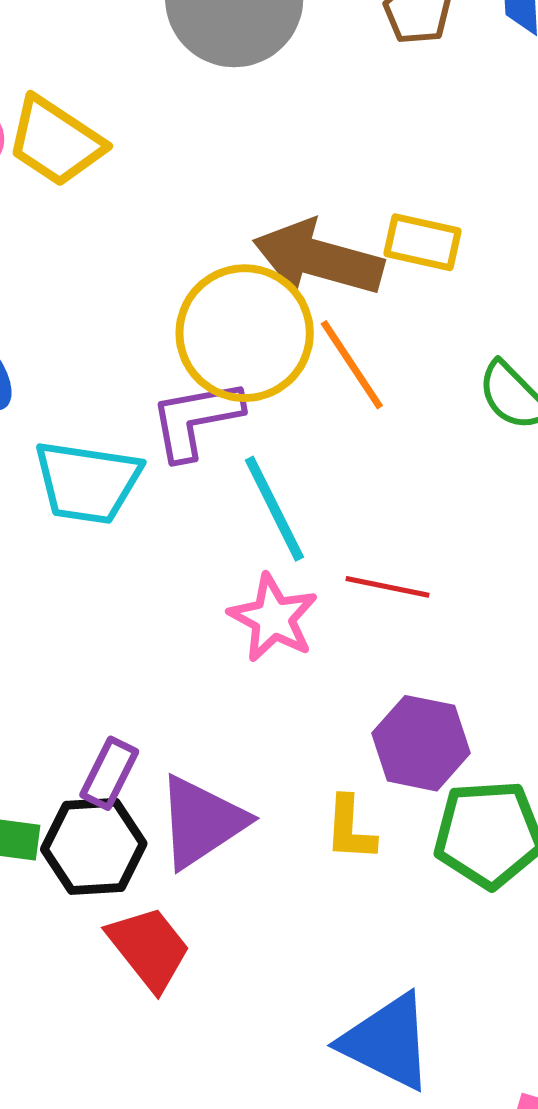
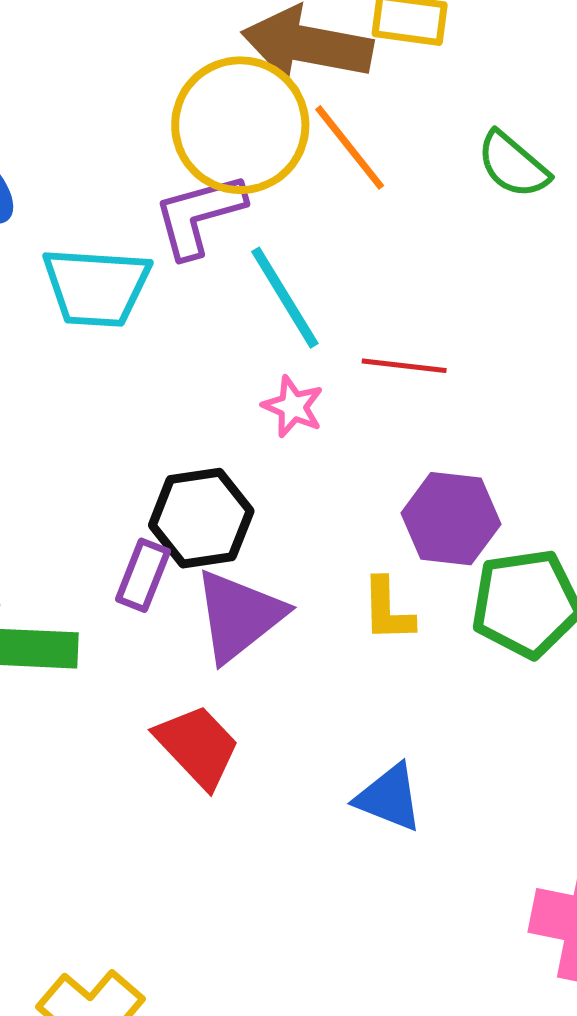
pink star: (273, 618) -> (293, 407), size x0.7
black hexagon: (94, 846) -> (201, 518), moved
blue triangle: (387, 1042) -> (389, 798), moved, size x0.7

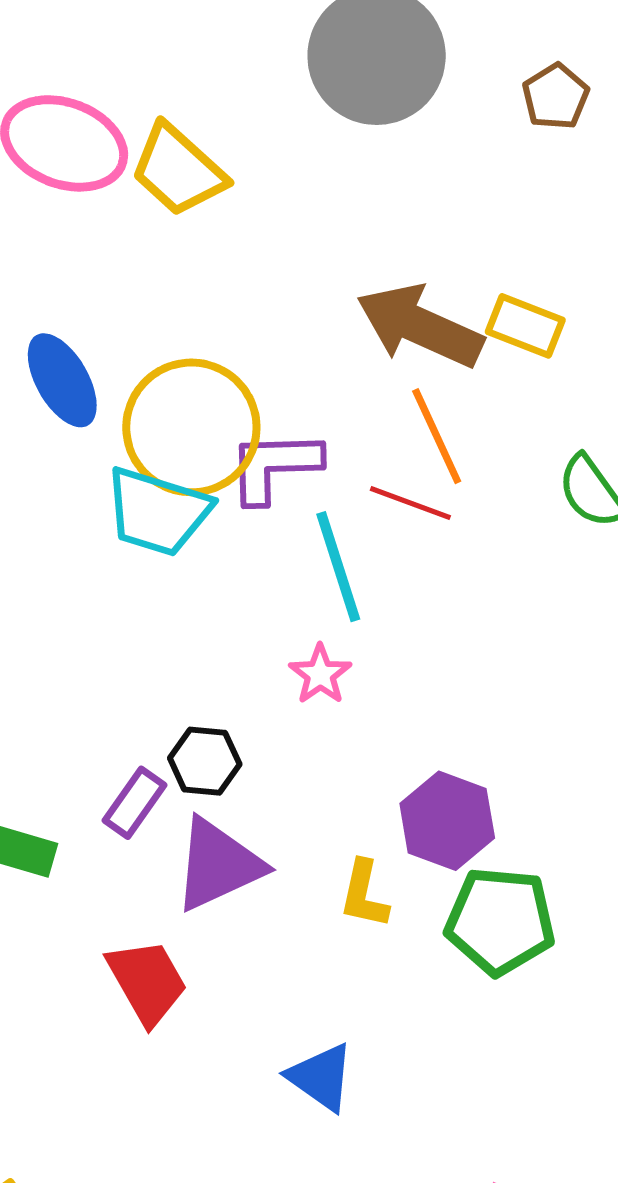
yellow circle: (240, 125) -> (191, 427), moved
red line: (404, 366) -> (410, 503), moved
black hexagon: (201, 518) -> (205, 761), size x0.7

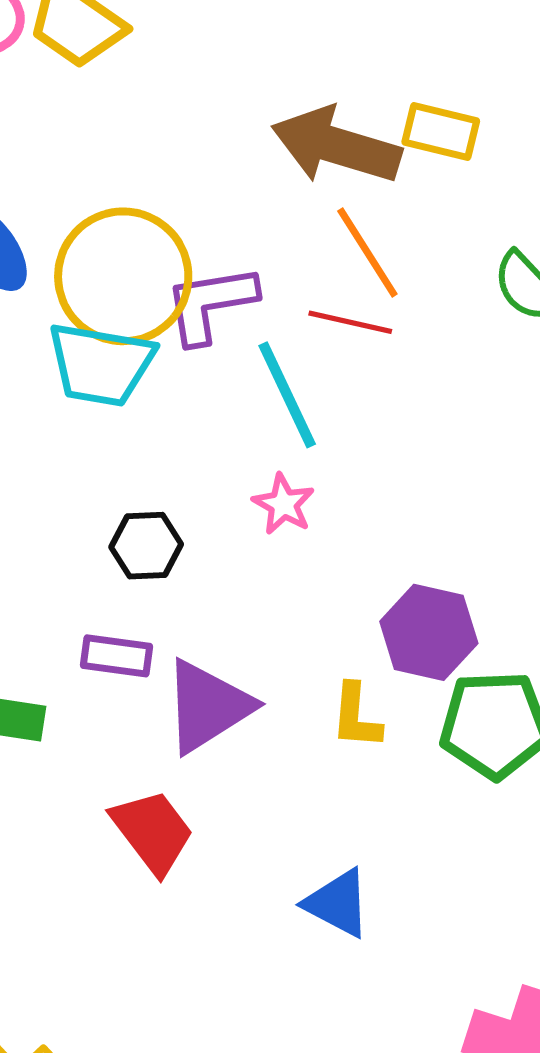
black hexagon: (205, 761) -> (146, 546), moved
purple rectangle: (135, 803) -> (116, 656), turned 70

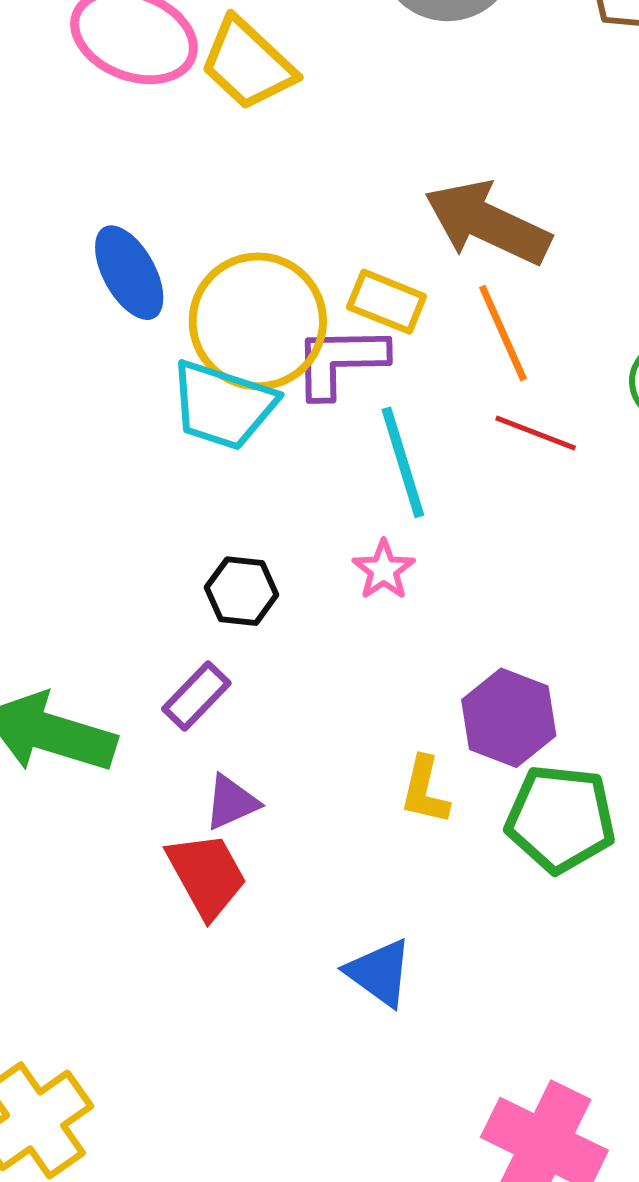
yellow rectangle: (441, 131) -> (387, 302), moved
red line: (350, 322) -> (536, 433), moved
purple rectangle: (116, 656) -> (196, 696), turned -62
purple triangle: (208, 706) -> (231, 802), moved, size x0.6

